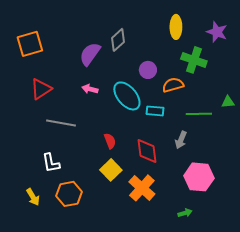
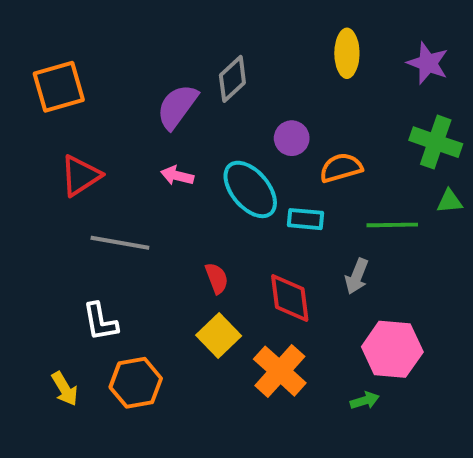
green cross: (194, 60) -> (436, 142), moved
green arrow: (185, 213) -> (365, 401), moved

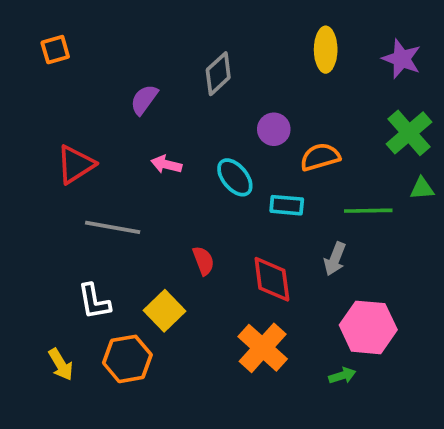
orange square: (59, 87) -> (55, 50), moved, size x0.6
purple semicircle: (177, 107) -> (144, 100), moved, size x0.7
green cross: (436, 142) -> (409, 133), turned 30
cyan ellipse: (250, 189) -> (235, 177), size x0.7
yellow square: (219, 335) -> (164, 311), moved

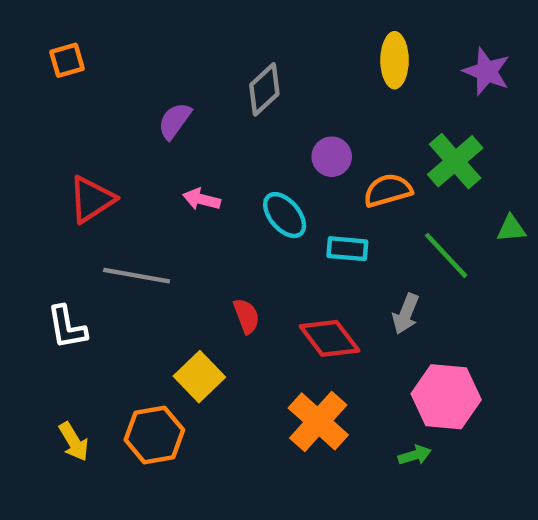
green cross: (409, 133) -> (455, 161), moved
green line: (368, 211) -> (446, 255), turned 48
red diamond: (272, 279) -> (329, 338), turned -30
white L-shape: (94, 301) -> (67, 327), moved

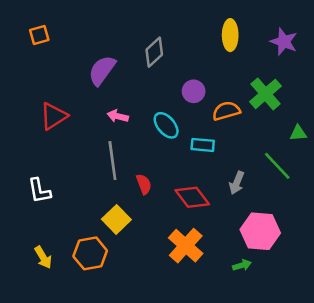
purple semicircle: (175, 121) -> (102, 70), size x1.4
green line: (446, 255) -> (277, 166), moved
gray line: (137, 276) -> (112, 161), moved, turned 72

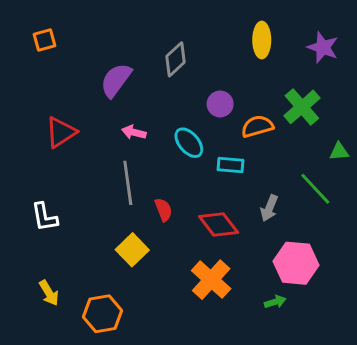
orange hexagon: (90, 253) -> (103, 314), moved

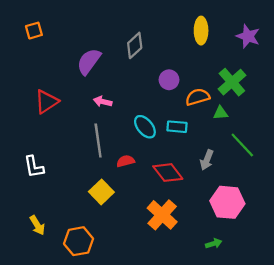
cyan ellipse: (189, 143) -> (145, 127), moved
green triangle: (339, 152) -> (221, 113), moved
red semicircle: (164, 210) -> (125, 161), turned -84
green arrow: (275, 302) -> (214, 244), moved

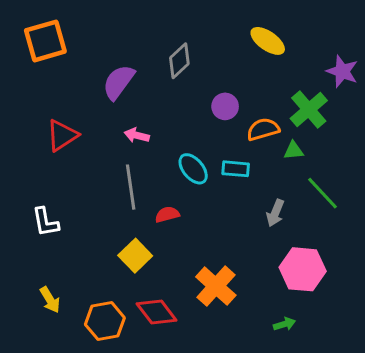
orange square: (34, 31) -> (45, 41), size x1.8
yellow ellipse: (201, 31) -> (268, 41), turned -55
purple star: (248, 36) -> (342, 71), moved
red diamond: (168, 173) -> (157, 312), moved

